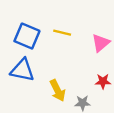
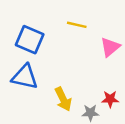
yellow line: (62, 33) -> (77, 25), moved
red star: (103, 81) -> (110, 99), moved

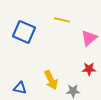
blue triangle: (25, 77) -> (20, 88), moved, size x0.6
red star: (110, 99) -> (89, 69), moved

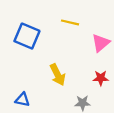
yellow arrow: (51, 80) -> (58, 75), moved

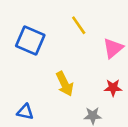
yellow line: (70, 22) -> (79, 25), turned 42

